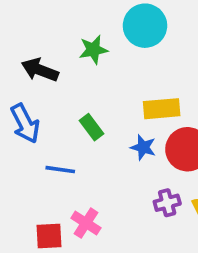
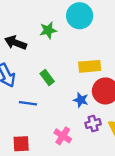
blue star: (143, 147) -> (81, 100), moved
pink cross: (86, 223) -> (63, 136), moved

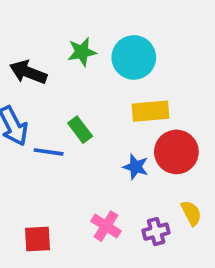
cyan circle: (80, 16) -> (134, 57), moved
blue line: (28, 103) -> (49, 152), moved
purple cross: (93, 124) -> (156, 232), moved

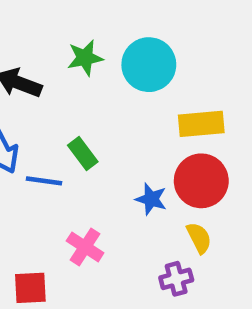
yellow rectangle: (150, 111) -> (201, 124), moved
yellow semicircle: (191, 213) -> (199, 238), moved
pink cross: (106, 226) -> (85, 247), moved

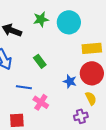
blue line: (44, 181) -> (24, 87), moved

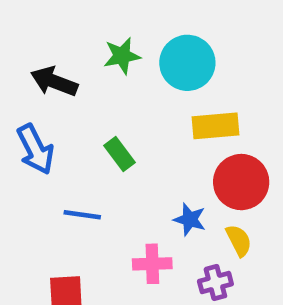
yellow rectangle: (92, 48) -> (215, 126), moved
blue star: (70, 81) -> (190, 219), moved
pink cross: (41, 102) -> (152, 264), moved, turned -35

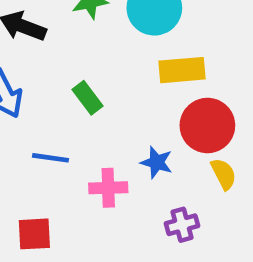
yellow semicircle: (239, 240) -> (224, 174), moved
pink cross: (152, 264) -> (108, 188), moved

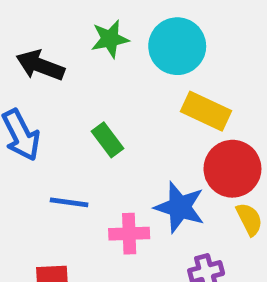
yellow rectangle: (182, 70) -> (206, 111), turned 30
blue star: (157, 162) -> (180, 207), size x1.5

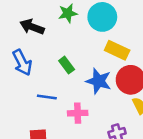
blue star: (180, 207) -> (99, 81), moved

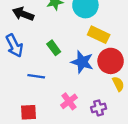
pink cross: (78, 113) -> (69, 101), moved, turned -35

